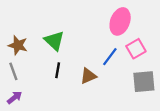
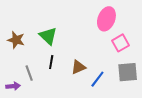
blue line: (110, 57) -> (97, 79), moved
gray line: (13, 71) -> (29, 73), moved
purple arrow: (15, 97) -> (13, 86), turned 32

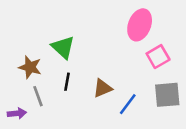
brown star: (16, 40) -> (30, 67), moved

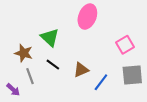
pink ellipse: (140, 25) -> (87, 17), moved
black line: (67, 82) -> (53, 65), turned -64
purple arrow: (17, 113) -> (13, 90), turned 48

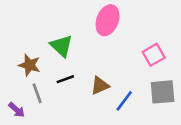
black line: (53, 65) -> (65, 79), turned -56

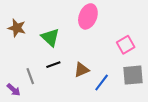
brown star: (29, 65) -> (17, 28), moved

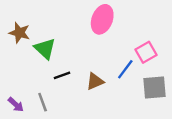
green triangle: (50, 37) -> (45, 49), moved
gray line: (30, 76) -> (43, 102), moved
blue line: (102, 82) -> (125, 69), moved

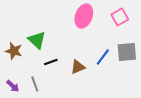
brown star: (19, 33) -> (14, 51), moved
pink square: (146, 52) -> (120, 17), moved
gray square: (155, 87) -> (127, 52), moved

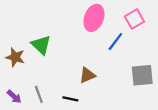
gray square: (127, 52) -> (142, 75), moved
blue line: (103, 57) -> (115, 42), moved
black line: (51, 62) -> (70, 99), moved, turned 32

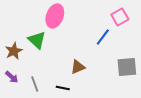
pink ellipse: (94, 18) -> (55, 16), moved
brown star: (15, 57) -> (14, 51), turned 30
purple arrow: (14, 97) -> (12, 77), moved

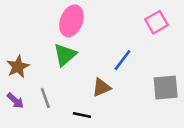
blue line: (103, 37) -> (122, 60), moved
green triangle: (37, 40) -> (65, 55), moved, turned 36
gray line: (35, 84) -> (45, 98), moved

